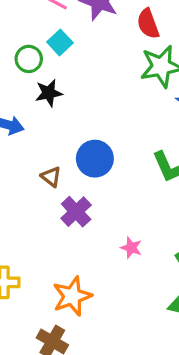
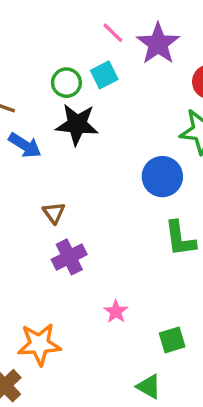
black star: (49, 93) -> (77, 124), size x1.4
blue circle: (95, 159) -> (162, 177), moved

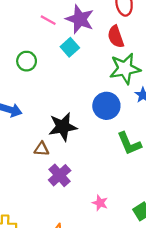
cyan square: (104, 75) -> (70, 47), moved
black star: (77, 124) -> (63, 127), moved
brown triangle: (54, 213) -> (42, 149), turned -35

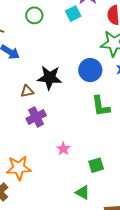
brown triangle: (42, 149) -> (27, 91), turned -32

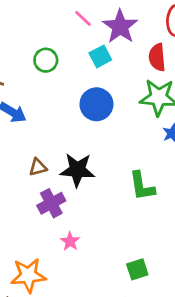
blue circle: (90, 70) -> (96, 104), moved
black star: (50, 78) -> (77, 170), moved
pink star: (63, 149) -> (70, 241), moved

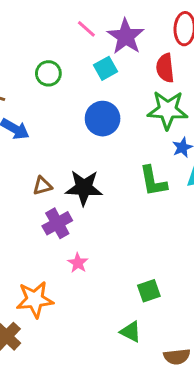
green L-shape: (142, 186) -> (153, 181), moved

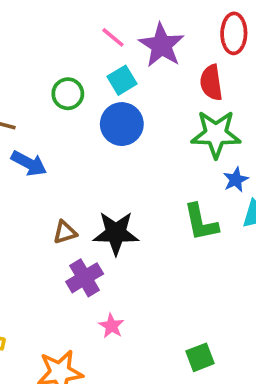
cyan square: (106, 68) -> (122, 80), moved
blue circle: (103, 119) -> (122, 124), moved

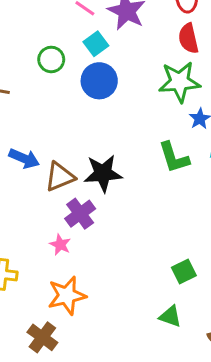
red semicircle: (211, 83) -> (188, 38), moved
blue arrow: (29, 163) -> (24, 158), moved
brown triangle: (65, 232) -> (60, 177), size x1.5
pink star: (111, 326) -> (60, 245), moved

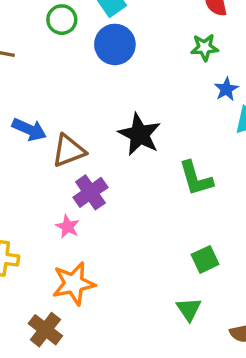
green star: (179, 82) -> (205, 47), size x0.6
green L-shape: (174, 157) -> (196, 178), moved
black star: (103, 173) -> (140, 134), moved, turned 30
green triangle: (170, 316) -> (189, 309), turned 35

